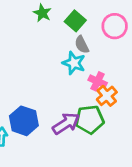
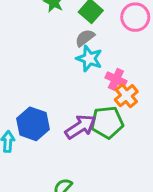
gray semicircle: (82, 45) -> (85, 38), moved, turned 78

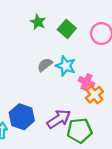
gray semicircle: (85, 38) -> (45, 65), moved
green pentagon: (107, 122) -> (80, 131), moved

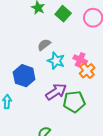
cyan star: (66, 66) -> (56, 61), moved
blue hexagon: (22, 117) -> (24, 76), moved

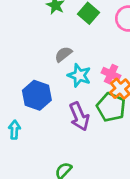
purple arrow: (56, 92) -> (79, 116), turned 100
green pentagon: (74, 102) -> (111, 107), moved, turned 30

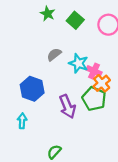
cyan star: (79, 75) -> (79, 63), moved
cyan arrow: (14, 130) -> (22, 121), moved

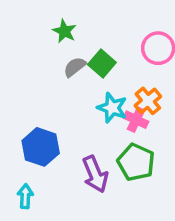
green square: (75, 20) -> (102, 63), moved
gray semicircle: (54, 54) -> (75, 67), moved
orange cross: (102, 83) -> (148, 101), moved

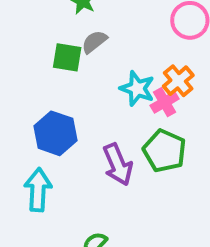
green square: (102, 63) -> (67, 57), moved, turned -32
pink cross: (136, 120) -> (165, 102), turned 35
cyan arrow: (25, 196) -> (38, 190), size x1.5

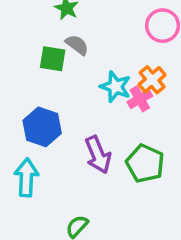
gray semicircle: (94, 42) -> (77, 45), turned 75
green pentagon: (165, 151) -> (145, 163), moved

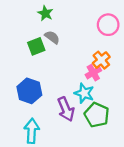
green square: (53, 59) -> (36, 46), turned -30
cyan star: (115, 87) -> (84, 93), moved
cyan arrow: (26, 177) -> (32, 131), moved

